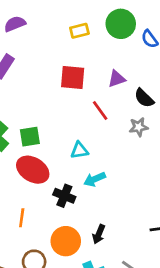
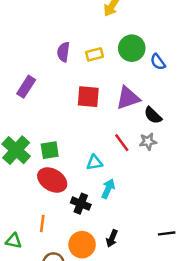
purple semicircle: (15, 24) -> (63, 52), moved, turned -60
purple triangle: (117, 79) -> (128, 98), size x1.5
red line: (100, 110) -> (122, 143), moved
cyan arrow: (95, 179) -> (108, 189), turned 138

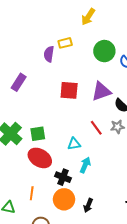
yellow rectangle: (94, 54) -> (65, 43), moved
orange circle: (82, 245) -> (64, 199), moved

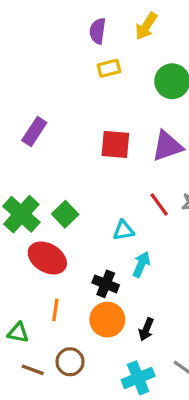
purple semicircle: (49, 54) -> (98, 31), moved
green square: (38, 134) -> (65, 214), turned -35
red ellipse: (40, 158) -> (47, 258), moved

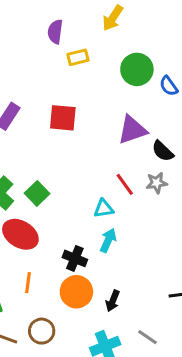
purple semicircle: (98, 31) -> (55, 32), moved
red square: (115, 144) -> (63, 118), moved
cyan triangle: (124, 230) -> (104, 209), moved

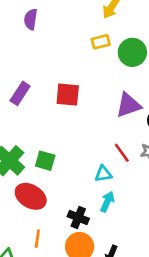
purple semicircle: (55, 32) -> (31, 19), moved
yellow rectangle: (78, 57) -> (101, 42), moved
green square: (37, 193) -> (45, 161), turned -30

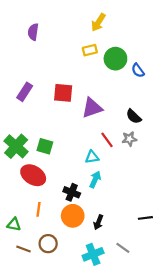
purple triangle: (128, 105) -> (92, 108), moved

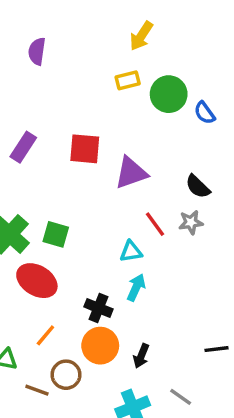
orange line: (38, 209) -> (45, 335), turned 32
brown circle: (48, 244) -> (66, 375), moved
brown line: (24, 249) -> (37, 390), moved

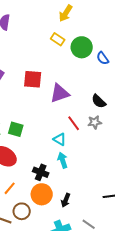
yellow rectangle: (128, 80) -> (58, 39), turned 48
cyan triangle: (131, 251) -> (60, 139), turned 40
cyan arrow: (136, 287) -> (63, 160), turned -42

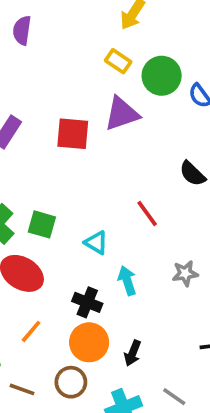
purple triangle: (60, 93) -> (122, 114), moved
gray star: (95, 122) -> (185, 273), moved
cyan triangle: (60, 139) -> (96, 243), moved
brown circle: (22, 211) -> (71, 382), moved

